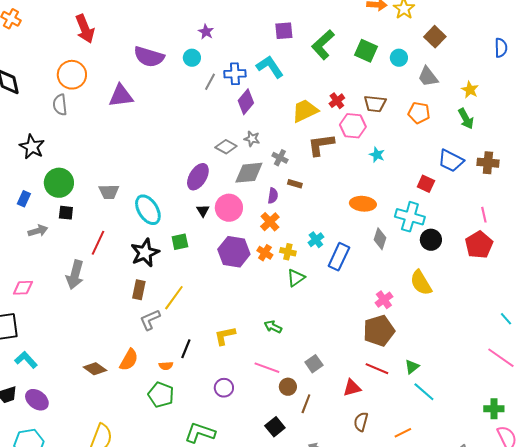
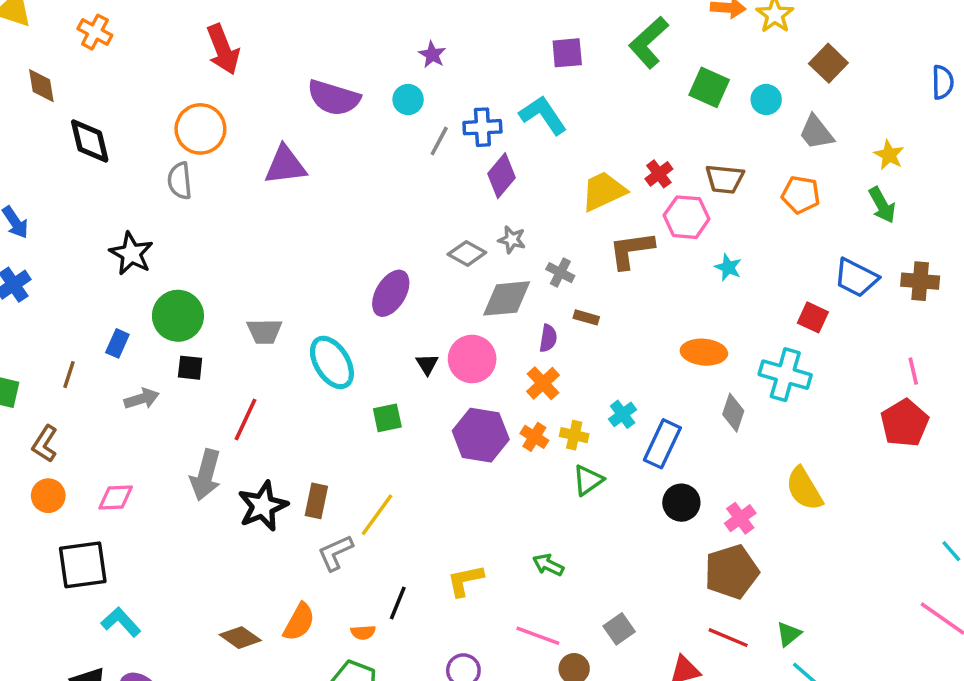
green L-shape: (323, 45) -> (649, 42), moved
purple ellipse: (198, 177) -> (391, 293), moved
black circle: (431, 240) -> (681, 503), moved
black star: (145, 253) -> (263, 506), moved

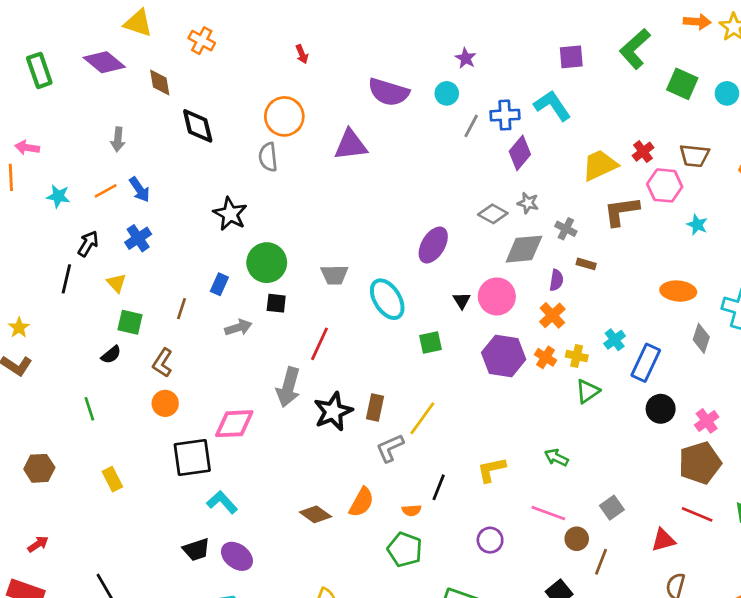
red arrow: (223, 49) -> (302, 54), size x0.5
pink diamond: (116, 497) -> (234, 424), moved, size x1.4

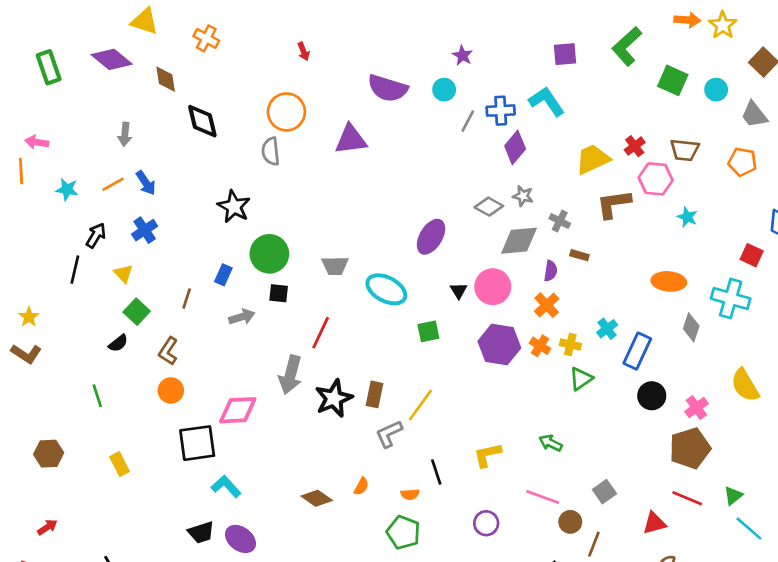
cyan ellipse: (387, 299) -> (386, 289), turned -30
green square: (130, 322) -> (137, 312), turned 30
black line: (439, 487) -> (436, 472), turned -40
orange semicircle: (361, 502) -> (361, 486), size x0.6

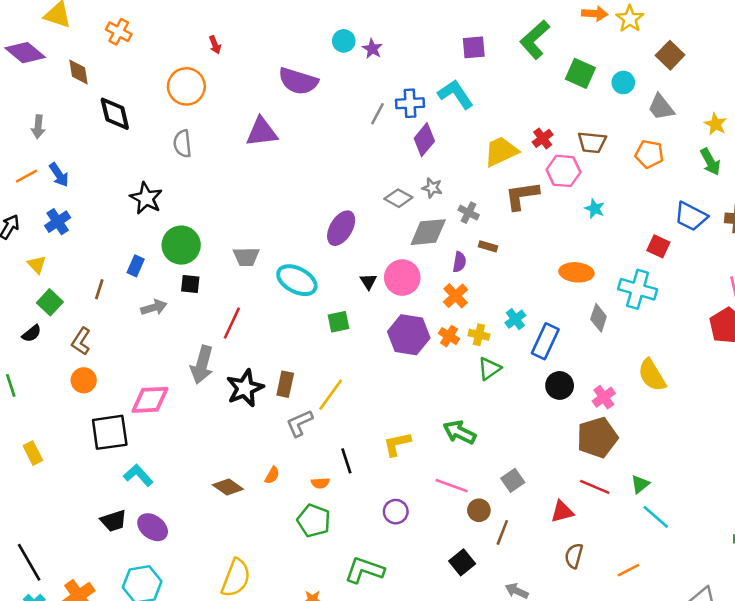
cyan circle: (444, 90) -> (344, 41), moved
orange circle: (286, 112) -> (186, 86), moved
green arrow: (551, 443) -> (459, 432), size x1.4

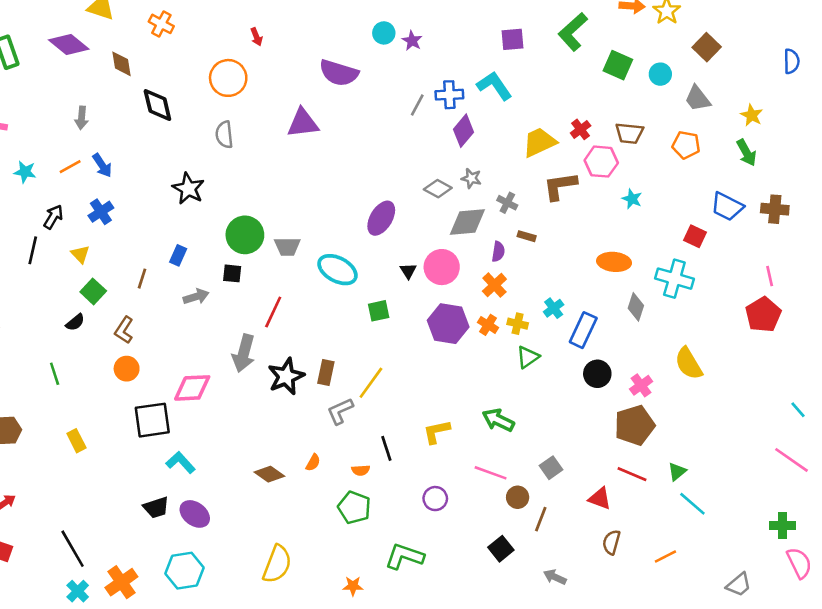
green circle: (181, 245) -> (245, 235), moved
red triangle: (562, 512) -> (600, 499), turned 35

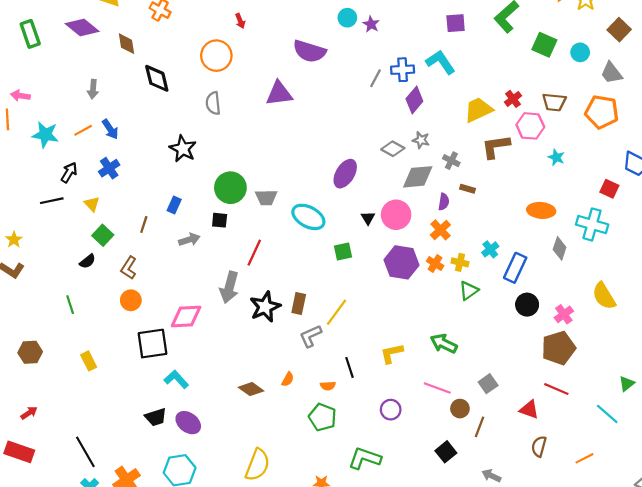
orange pentagon: (686, 145) -> (602, 112), size x1.4
cyan star: (25, 172) -> (45, 135), size x1.4
black line: (33, 250) -> (52, 201), turned 65
green triangle: (677, 472) -> (627, 384), moved

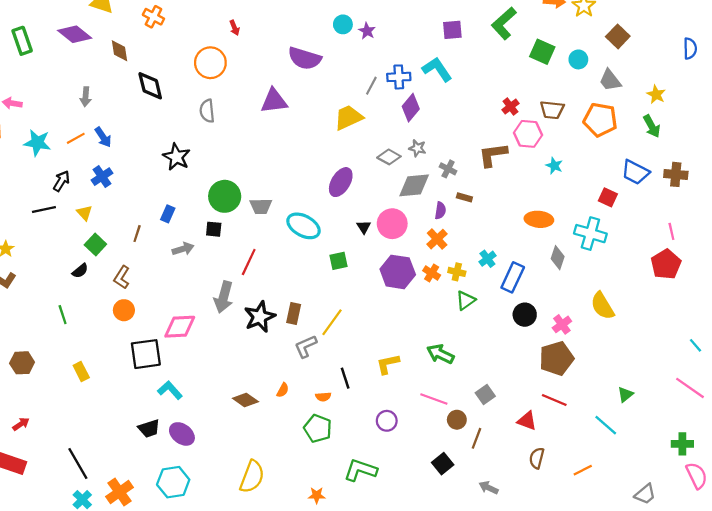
yellow trapezoid: (478, 110) -> (348, 117), moved

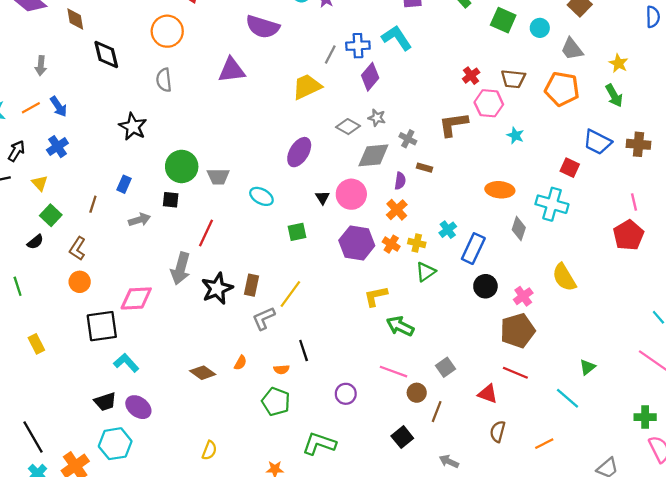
cyan ellipse: (303, 226) -> (261, 196), size x0.7
yellow L-shape: (388, 364) -> (376, 296), moved
yellow semicircle: (252, 477) -> (209, 450), size x0.6
cyan hexagon: (173, 482) -> (115, 444), moved

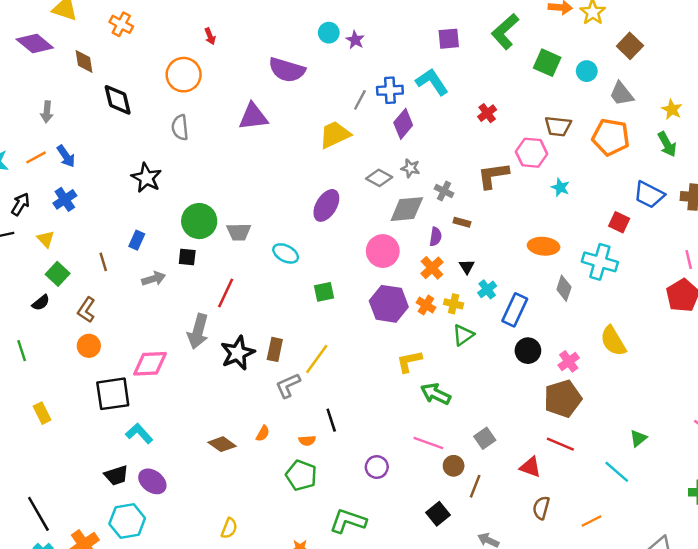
red cross: (471, 76) -> (487, 113), moved
black triangle: (322, 198) -> (467, 267), moved
brown line: (93, 204) -> (103, 262), turned -35

